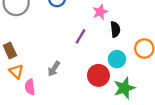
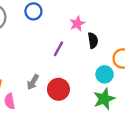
cyan circle: (117, 59) -> (105, 74), moved
red circle: (98, 75) -> (58, 89), moved

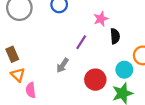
gray arrow: (33, 82) -> (63, 65), moved
red circle: (58, 89) -> (95, 80), moved

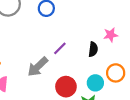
pink star: (101, 19) -> (111, 35), moved
gray arrow: (63, 65) -> (38, 67), size x1.5

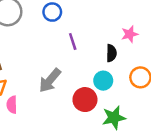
purple line: (60, 48) -> (73, 41), moved, turned -56
cyan circle: (95, 83) -> (103, 81), moved

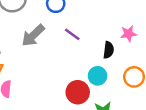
purple line: (73, 41) -> (72, 34), turned -42
gray arrow: (50, 80) -> (33, 35), moved

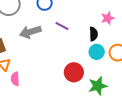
gray arrow: (33, 35) -> (30, 32), turned 35
cyan circle: (98, 76) -> (97, 52), moved

